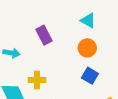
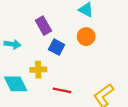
blue square: (90, 76) -> (57, 47), moved

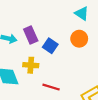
purple rectangle: (43, 26) -> (31, 35), moved

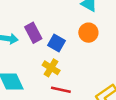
yellow cross: (31, 65) -> (51, 68), moved, turned 32

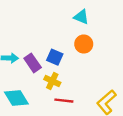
purple rectangle: (33, 33) -> (33, 63), moved

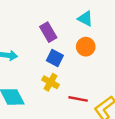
purple rectangle: (33, 63) -> (48, 32), moved
red line: (64, 101) -> (78, 99), moved

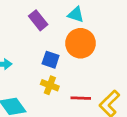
purple rectangle: (48, 32) -> (38, 20), moved
orange circle: (86, 47) -> (81, 43), size x1.5

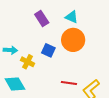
yellow cross: (50, 85) -> (28, 62), moved

